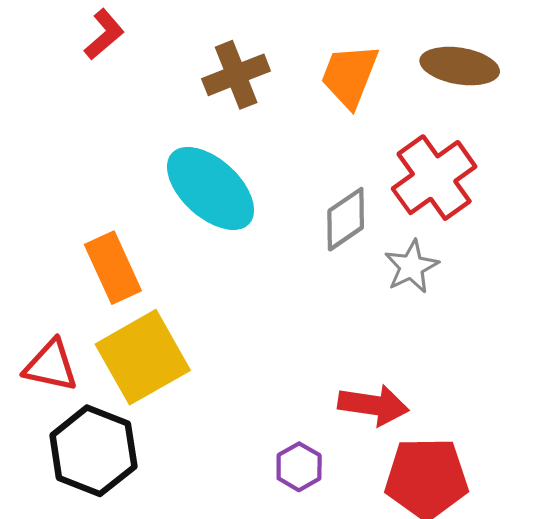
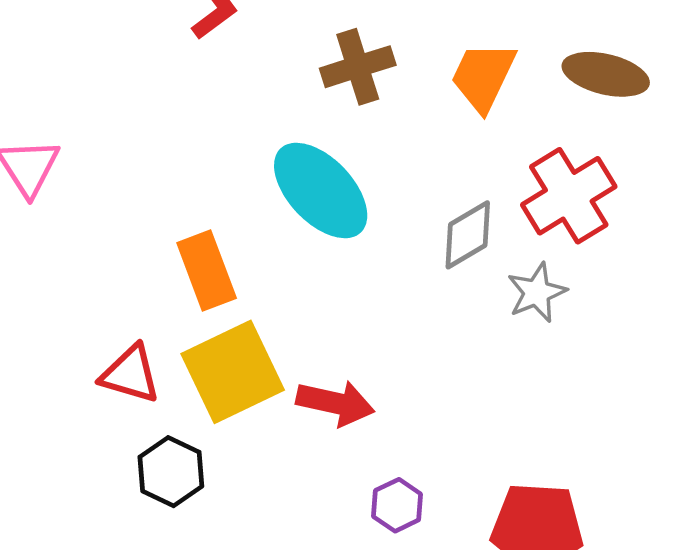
red arrow: (373, 405) -> (335, 403), moved
black hexagon: (93, 451) -> (171, 472), size x0.7

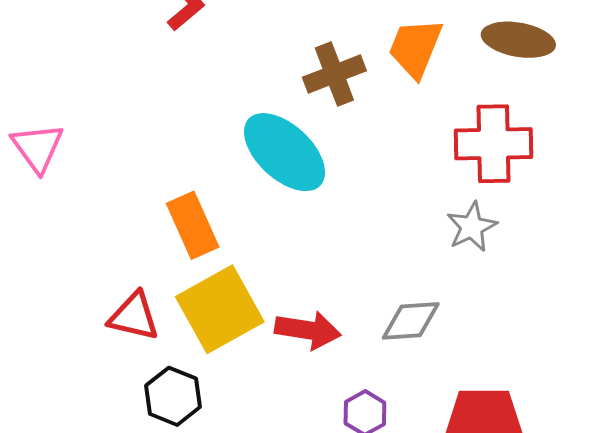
brown cross: (358, 67) -> (334, 74), moved
red cross: (569, 196) -> (493, 144), turned 34
gray diamond: (468, 235) -> (411, 321), moved, turned 30

